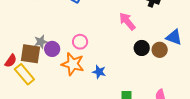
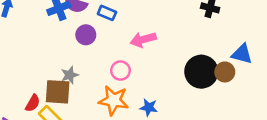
pink arrow: (127, 21) -> (143, 40), moved, turned -60
black circle: (142, 48) -> (201, 72), size x1.6
purple circle: (52, 49) -> (86, 35), moved

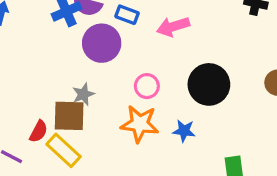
purple circle: (86, 35) -> (102, 43), size x1.5
pink arrow: (143, 40) -> (173, 27), moved
black circle: (201, 72) -> (209, 84), moved

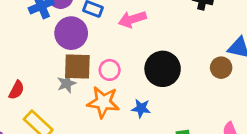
gray star: (83, 94) -> (67, 83), moved
brown square: (69, 116) -> (77, 66), moved
red semicircle: (39, 131) -> (17, 90), moved

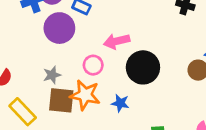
pink arrow: (132, 19) -> (117, 41), moved
brown square: (77, 66) -> (61, 100), moved

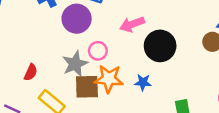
pink circle: (93, 65) -> (98, 51), moved
gray star: (52, 75) -> (75, 64), size x1.5

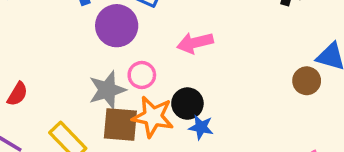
black circle: (160, 46) -> (187, 104), moved, size x0.7
red semicircle: (31, 72) -> (17, 94), moved

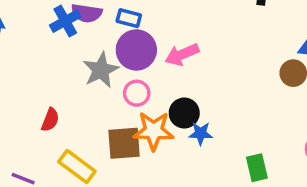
purple circle: (117, 26) -> (136, 50), moved
gray star: (107, 90) -> (101, 70), moved
red semicircle: (17, 94) -> (50, 120), moved

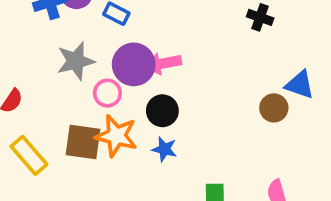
purple circle: (136, 50) -> (134, 64), moved
black circle: (184, 113) -> (162, 111), moved

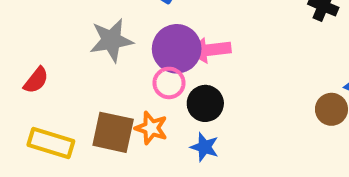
pink circle: (107, 93) -> (169, 83), moved
orange star: (116, 136) -> (151, 128), size x0.7
yellow rectangle: (29, 155) -> (51, 143), turned -36

